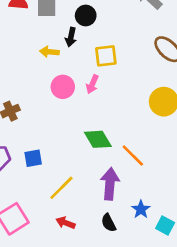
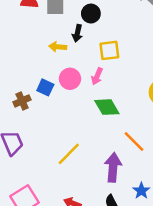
green diamond: (98, 139) -> (107, 107), moved
blue square: (33, 158) -> (45, 87), moved, turned 35
yellow line: (61, 188) -> (69, 154), moved

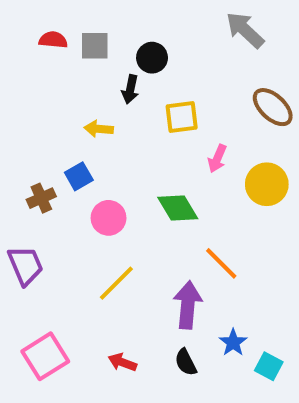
yellow arrow: (58, 47) -> (99, 129), moved
pink arrow: (97, 76) -> (217, 159), moved
pink circle: (70, 79) -> (109, 218), moved
blue square: (45, 87) -> (79, 176), turned 35

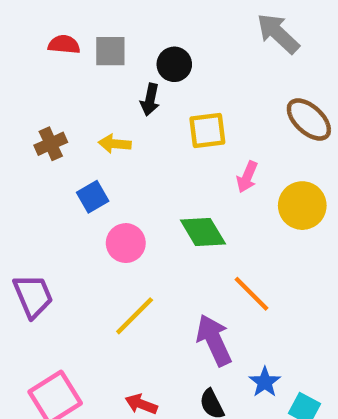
brown cross: (41, 198) -> (51, 144), moved
purple arrow: (188, 305) -> (214, 340), turned -30

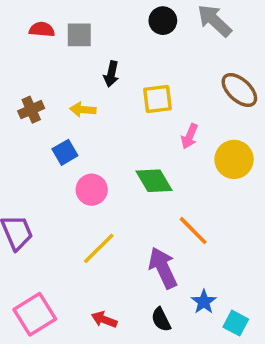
black circle: (174, 64) -> (163, 21), moved

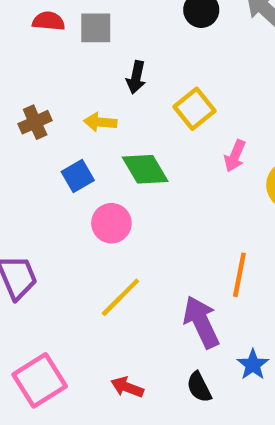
yellow square: (158, 99) -> (195, 109), turned -32
green diamond: (154, 181) -> (145, 169), moved
orange line: (193, 231) -> (239, 275), turned 56

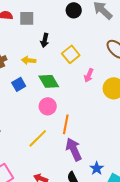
pink circle: (111, 223) -> (48, 106), moved
orange line: (239, 275) -> (66, 124), moved

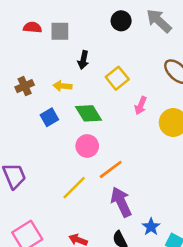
orange line: (66, 124) -> (111, 169), turned 42

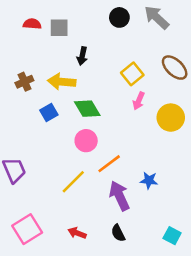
yellow square: (117, 78) -> (132, 74), moved
yellow arrow: (62, 86) -> (62, 82), size x1.5
blue star: (151, 227) -> (149, 180), moved, turned -30

